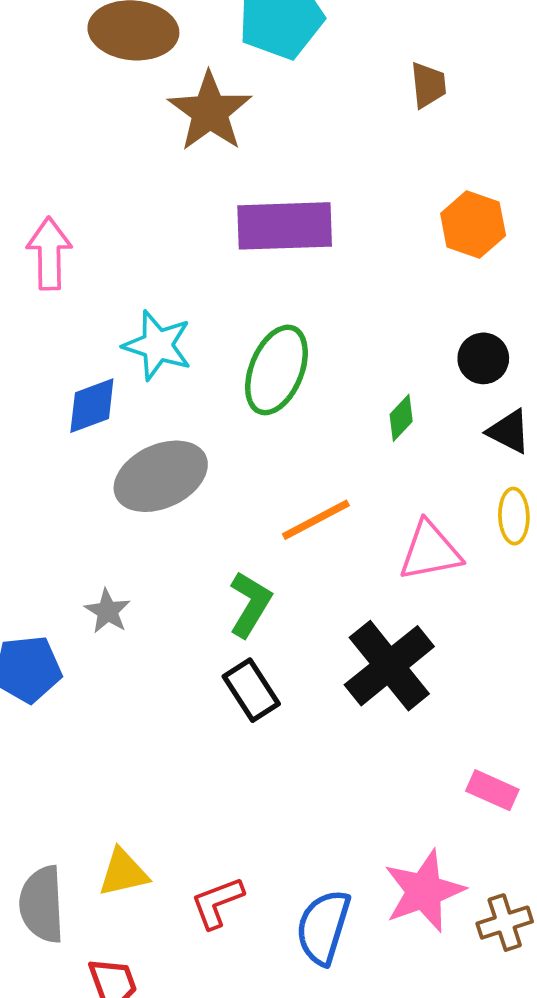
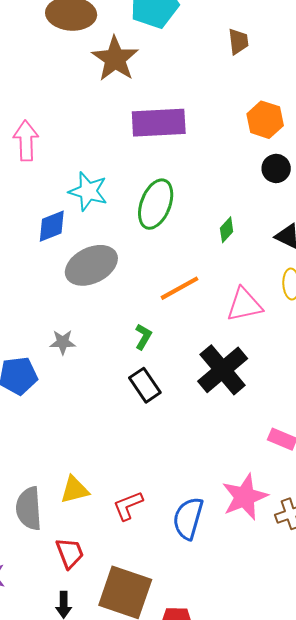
black circle: (483, 358) -> (276, 168), moved
green L-shape: (250, 604) -> (143, 337), size x0.7
gray star: (107, 611) -> (63, 342), turned -30

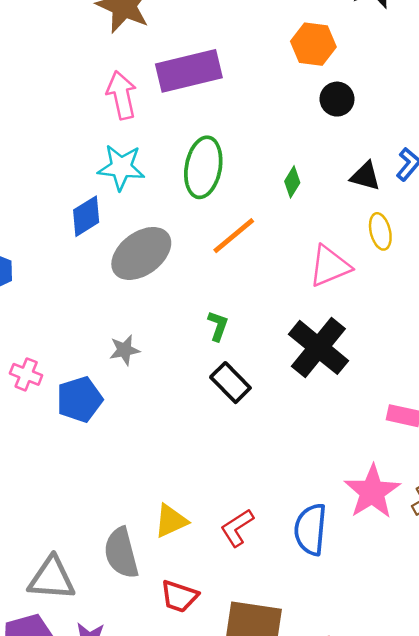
pink arrow: (26, 141) -> (122, 95), moved
orange line: (179, 288) -> (234, 236), moved
red trapezoid: (70, 553) -> (179, 596), turned 140

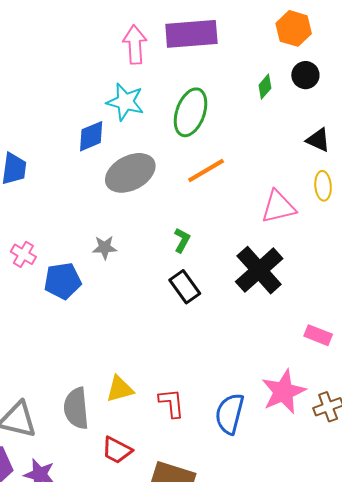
green diamond: (292, 182) -> (265, 87), moved
red L-shape: (237, 528) -> (171, 403), turned 108

